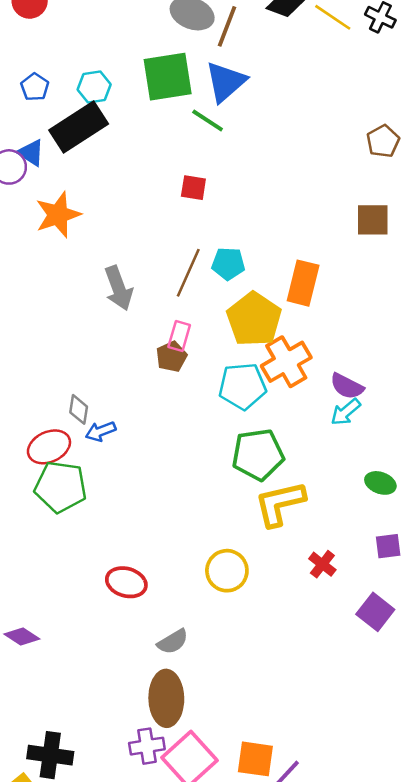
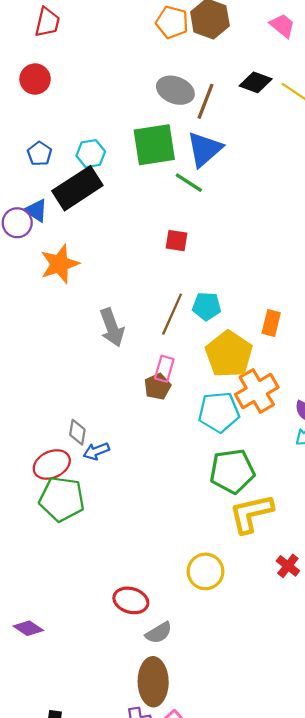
orange rectangle: (303, 283) -> (271, 323), size x0.7
red ellipse: (126, 582) -> (131, 600), moved

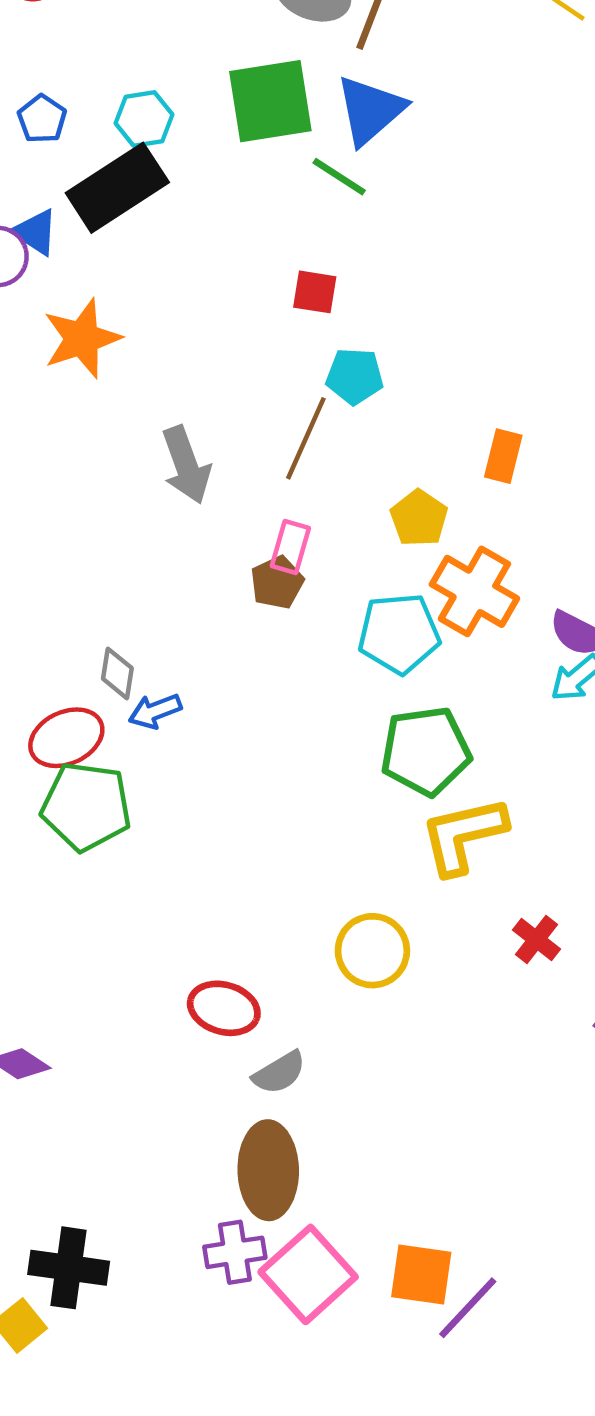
cyan pentagon: (207, 306) -> (355, 376), moved
yellow pentagon: (229, 354) -> (419, 518), size x0.6
orange cross: (257, 391) -> (474, 591), turned -30

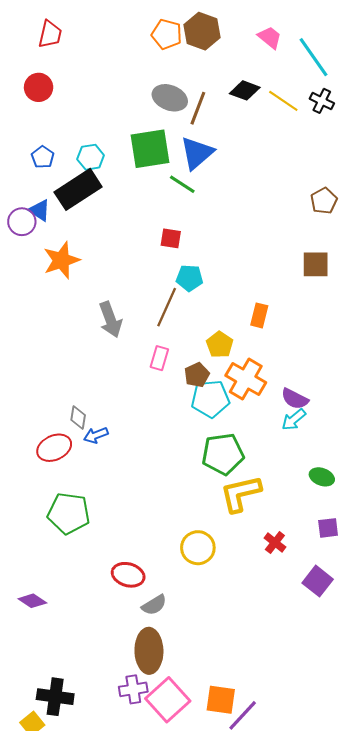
brown pentagon: (277, 582) -> (197, 375), moved
green pentagon: (86, 806) -> (69, 513), moved

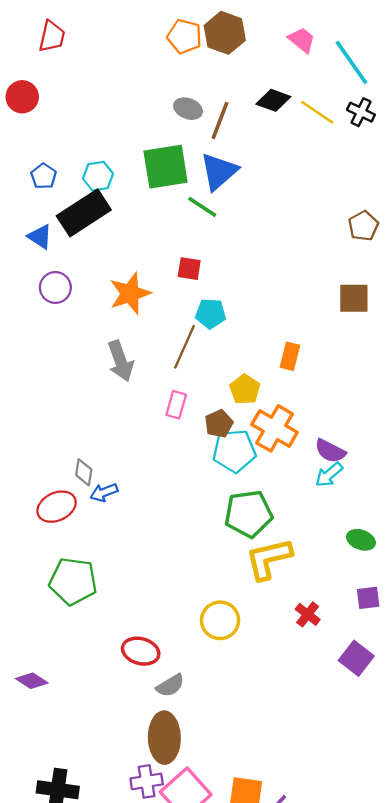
red circle: (39, 87) -> (22, 97), moved
gray ellipse: (170, 98) -> (188, 109), size x0.7
purple circle: (22, 222) -> (55, 287), moved
orange star: (61, 260) -> (130, 293), moved

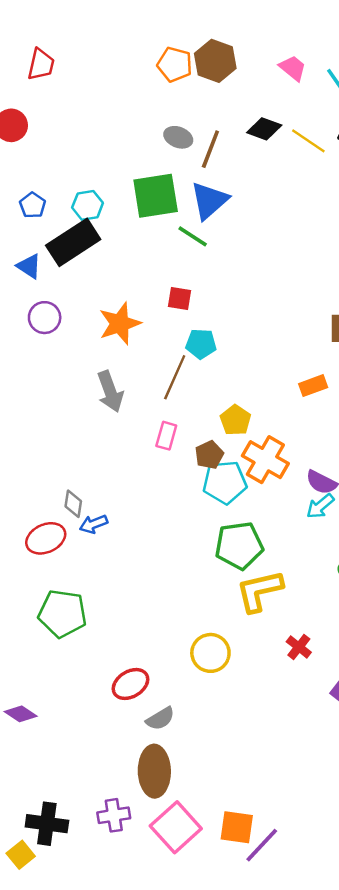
orange rectangle: (290, 356) -> (313, 386), moved, turned 56
red ellipse: (141, 651) -> (130, 684), turned -48
purple cross: (147, 781) -> (114, 815), moved

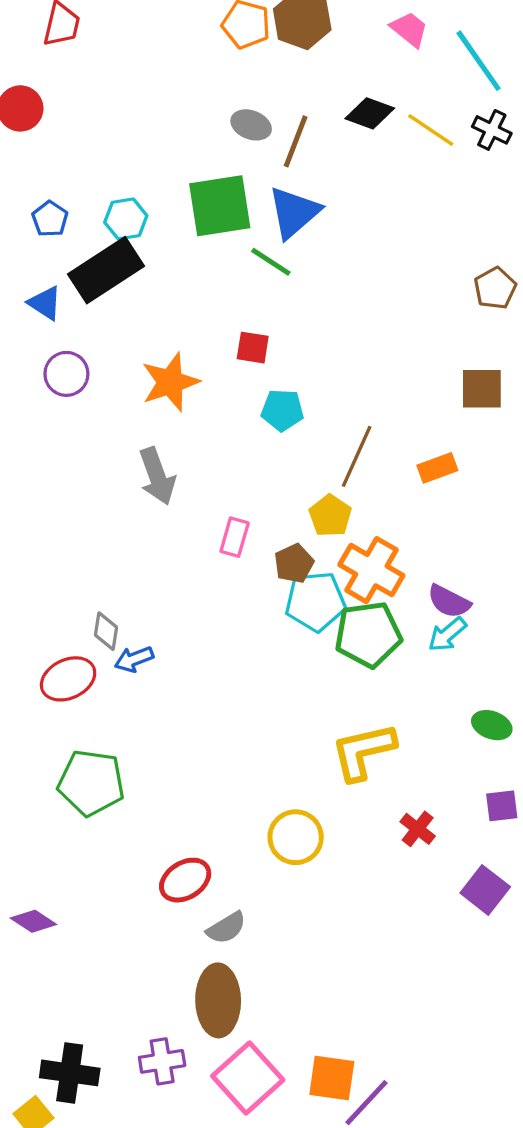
brown line: (175, 377) -> (357, 456), moved
green pentagon: (239, 546) -> (368, 634), moved

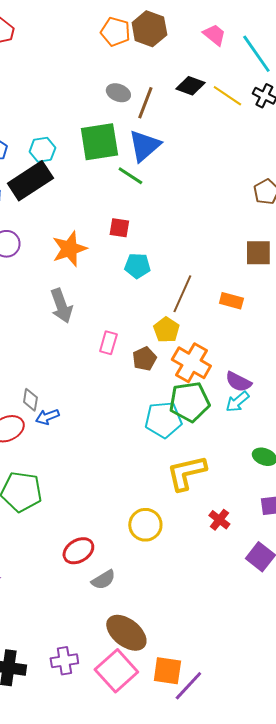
orange rectangle: (437, 468) -> (231, 301), turned 35
cyan pentagon: (315, 601) -> (163, 420), moved
brown ellipse: (218, 1000) -> (126, 633), moved, turned -51

